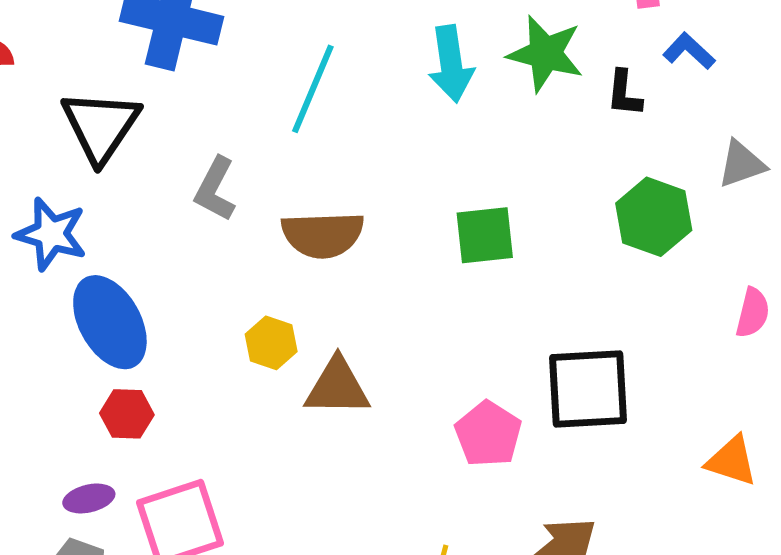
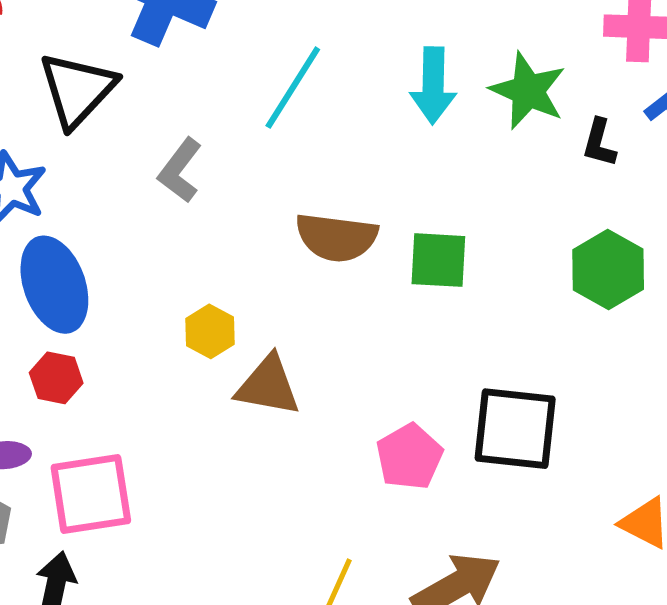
brown semicircle: (323, 235) -> (336, 237), moved

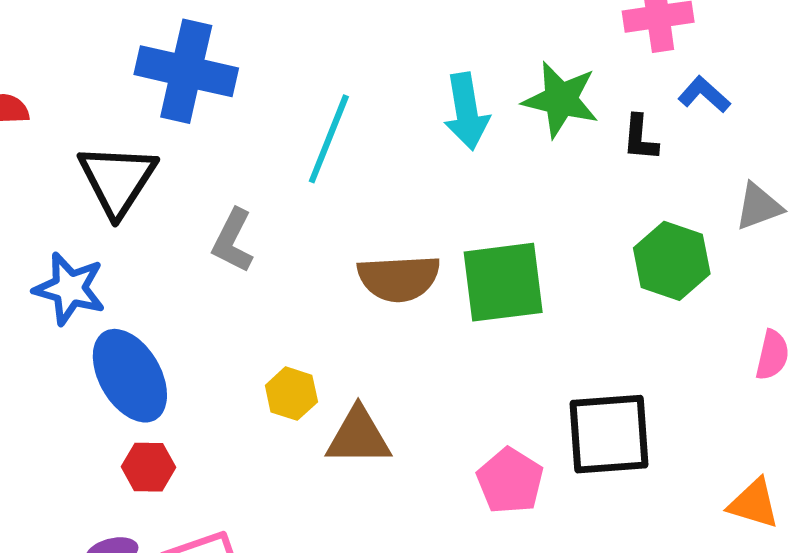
green square: (438, 260) -> (503, 282), size x1.4

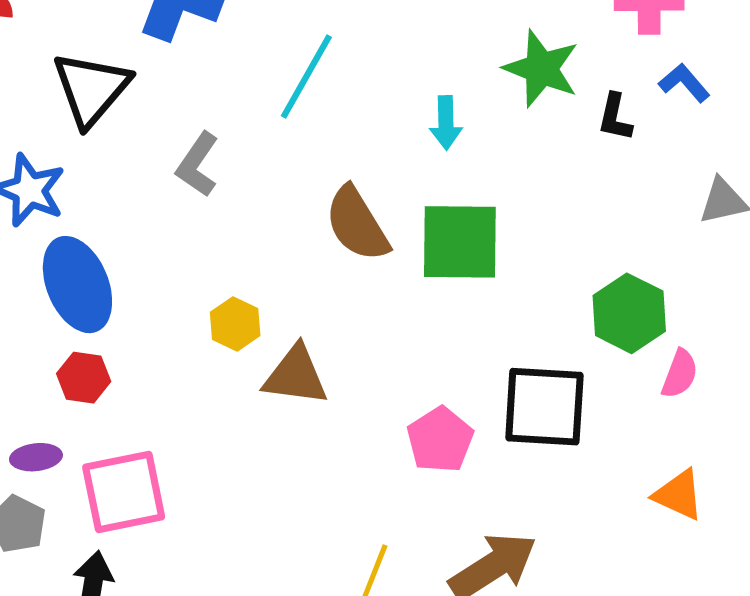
cyan arrow: (466, 111) -> (446, 123), moved, size x0.7
green hexagon: (672, 261) -> (629, 313), moved
brown semicircle: (399, 278) -> (357, 224), turned 54
pink semicircle: (772, 355) -> (680, 374), moved

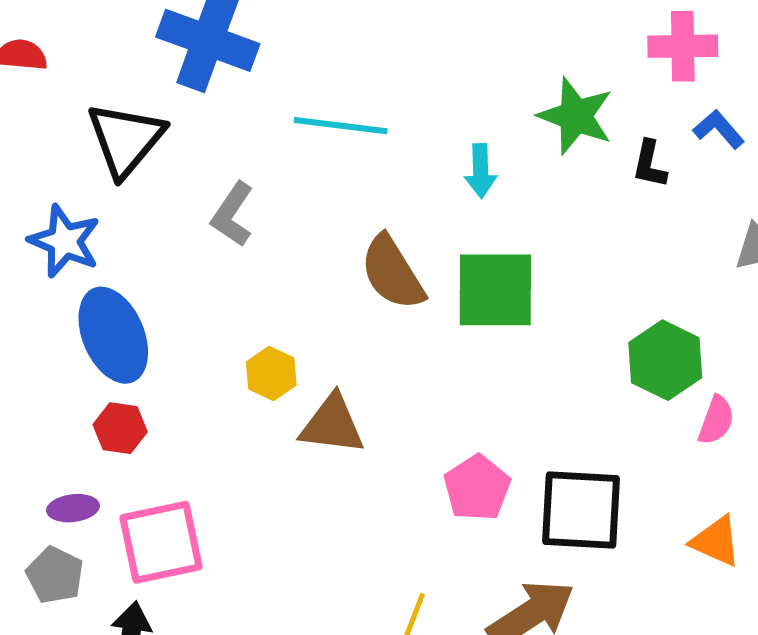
cyan line: (306, 77) -> (341, 126), turned 68
black square: (544, 407) -> (581, 510), moved

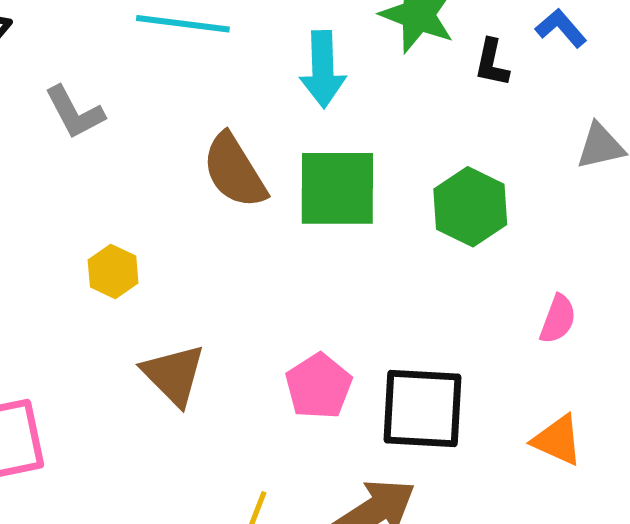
cyan arrow: (481, 171) -> (323, 69), size x1.4
gray L-shape: (232, 214) -> (75, 112), turned -62
green hexagon: (665, 360) -> (470, 207), moved
brown triangle: (332, 425) -> (174, 375), moved, turned 38

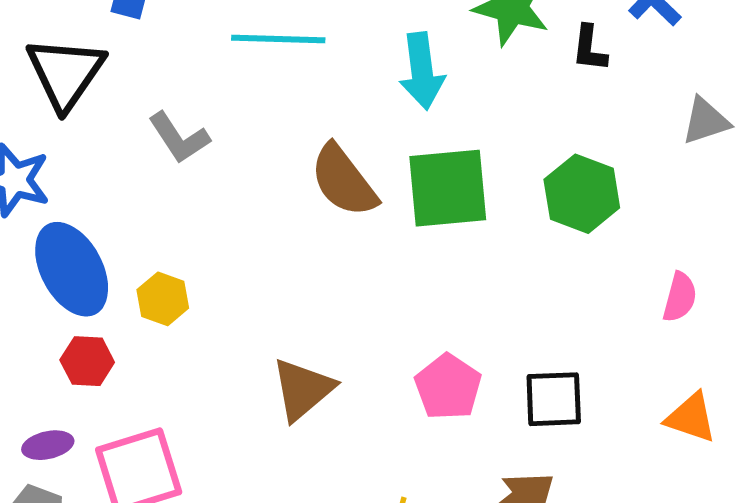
yellow hexagon: (113, 271) -> (163, 299), moved
brown triangle: (174, 375) -> (303, 389), turned 40
black square: (423, 409) -> (554, 399), size x0.7

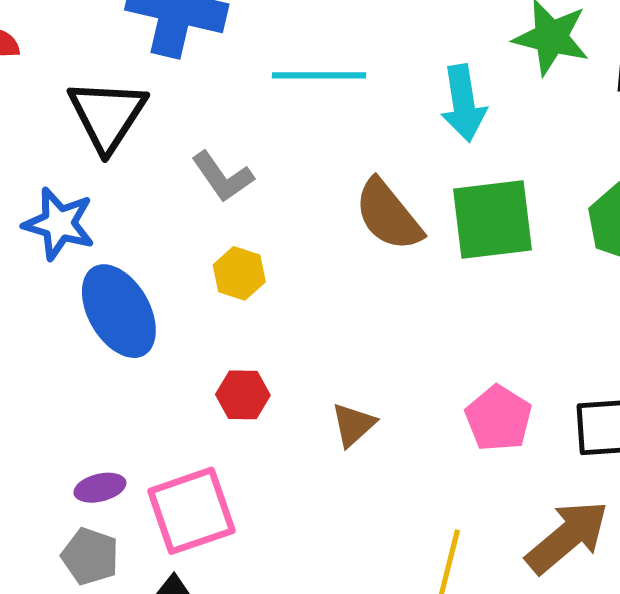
yellow hexagon: (163, 299) -> (239, 273), moved
red hexagon: (87, 361) -> (243, 395), moved
brown triangle: (303, 389) -> (353, 425), size x0.7

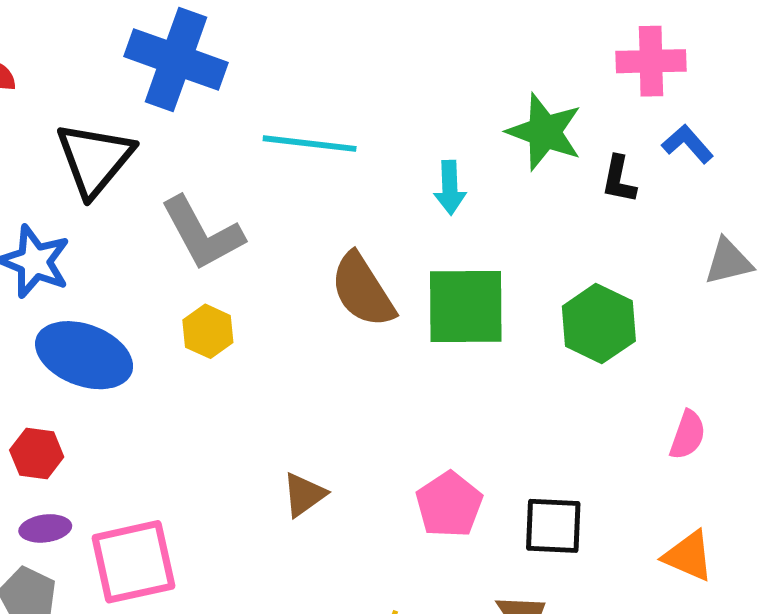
cyan arrow: (463, 103) -> (450, 188), size x0.7
gray L-shape: (222, 177) -> (202, 233), size x1.4
blue ellipse: (119, 311) -> (84, 355), turned -46
red hexagon: (243, 395) -> (37, 453), moved

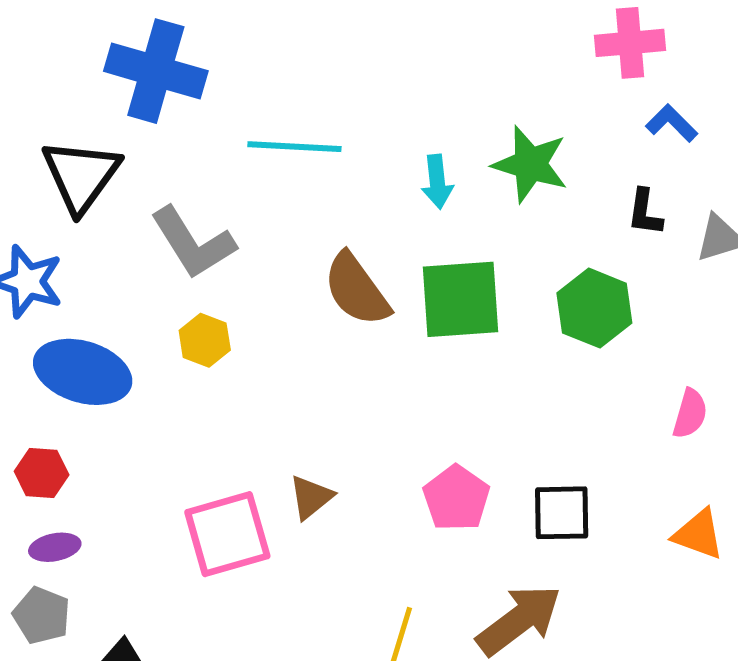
green star: (544, 132) -> (530, 164), moved
black L-shape: (619, 179) -> (645, 212), moved
pink square: (133, 562) -> (227, 534), moved

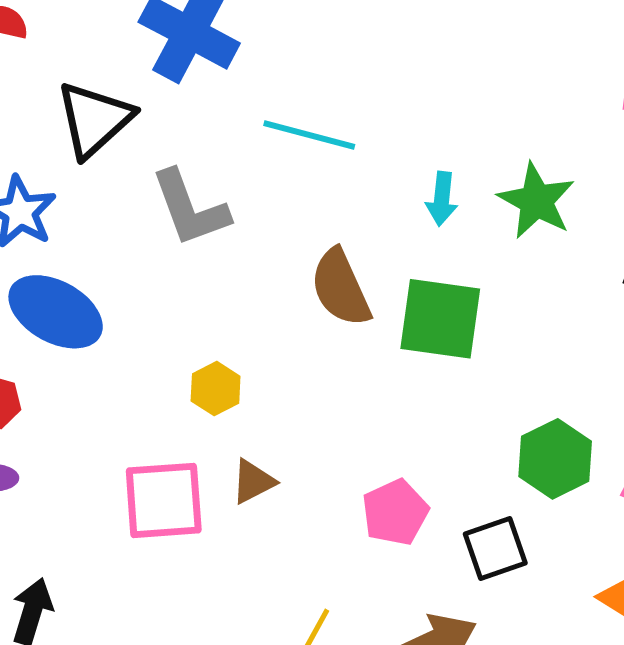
green hexagon: (594, 308) -> (555, 459), moved
yellow hexagon: (205, 340) -> (216, 389), moved
black square: (562, 513) -> (495, 548), turned -30

